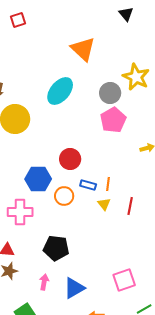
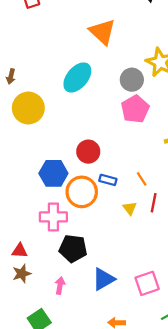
orange line: (108, 184) -> (142, 179), moved, turned -40
orange circle: (64, 196) -> (82, 192), size x1.5
yellow triangle: (104, 204) -> (130, 208), moved
pink cross: (20, 212) -> (53, 217), moved
blue triangle: (74, 288) -> (104, 279), moved

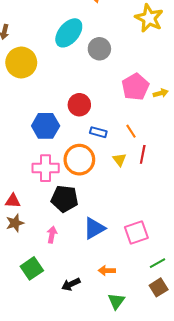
gray circle: (132, 80) -> (99, 49), moved
pink pentagon: (135, 109) -> (135, 87), moved
orange circle: (82, 192) -> (79, 160), moved

